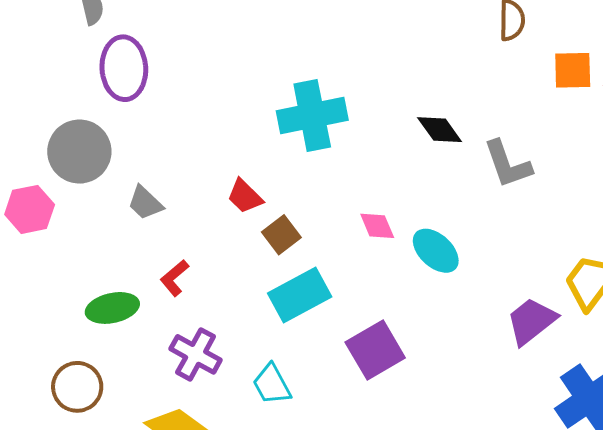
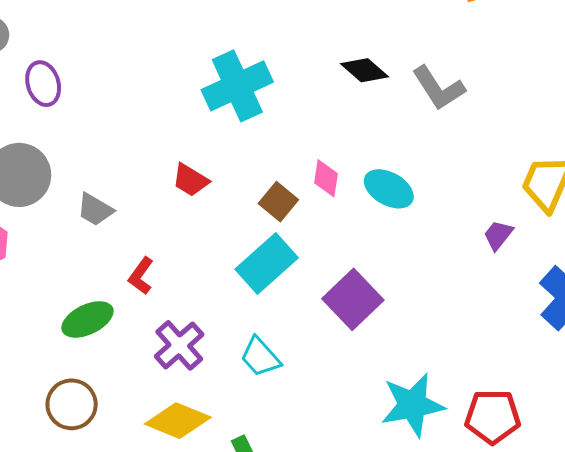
purple ellipse: (124, 68) -> (43, 84), size x0.7
pink diamond: (377, 226) -> (326, 178), turned 45
brown square: (281, 235) -> (278, 202), moved
purple trapezoid: (531, 321) -> (498, 235), size x0.6
purple cross: (196, 354) -> (179, 345), turned 33

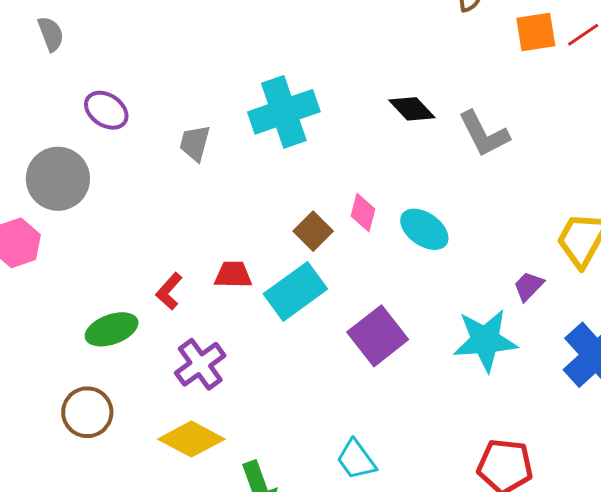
purple ellipse: (43, 84) -> (106, 110), moved, turned -45
red trapezoid: (190, 180) -> (233, 275), moved, turned 144
gray trapezoid: (95, 210) -> (195, 143), moved, turned 69
cyan trapezoid: (260, 357) -> (356, 460), moved
cyan star: (413, 405) -> (485, 340), moved

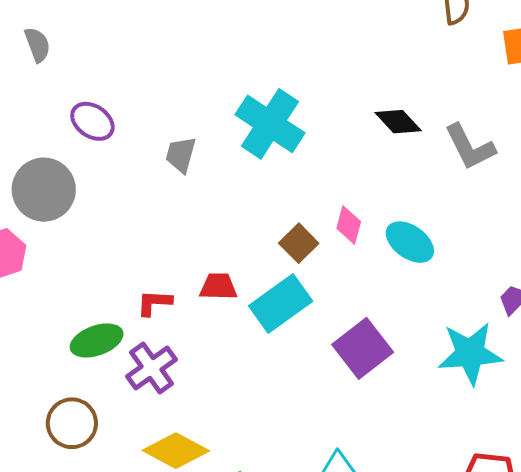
cyan cross: (284, 112) -> (270, 124), turned -38
red L-shape: (169, 291) -> (154, 303), turned 51
purple cross: (200, 364) -> (151, 368), moved

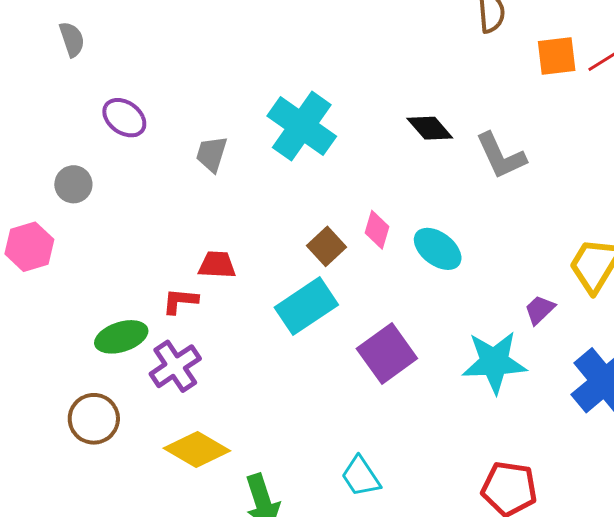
gray circle: (44, 190) -> (73, 184), size x0.6
red trapezoid: (218, 287) -> (217, 265), moved

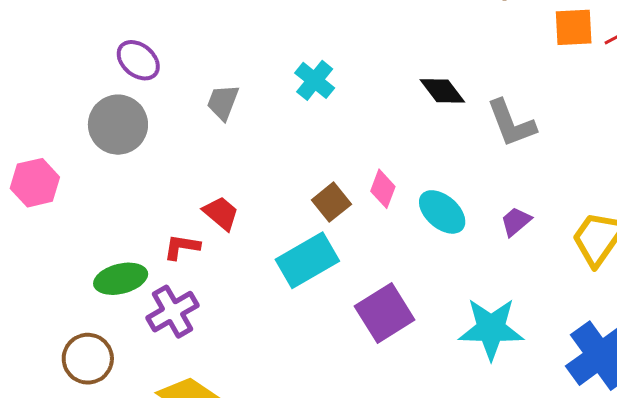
cyan cross: (302, 126) -> (315, 80), size x0.6
gray circle: (73, 184) -> (118, 125), moved, size x1.6
red trapezoid: (217, 265) -> (221, 213), turned 33
purple trapezoid: (540, 310) -> (516, 222), moved

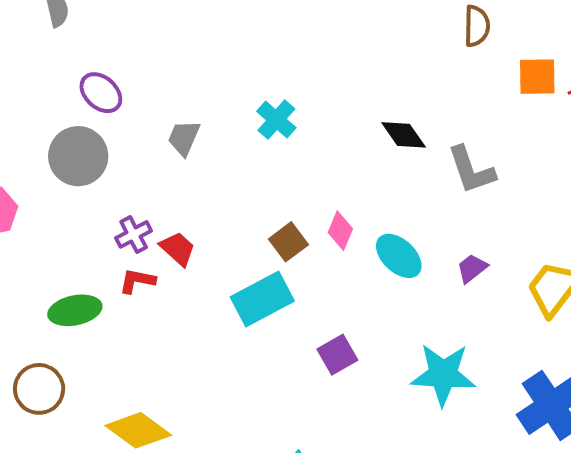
purple cross: (172, 312) -> (134, 234), moved, size x0.7
purple square: (385, 313) -> (337, 355), size x0.7

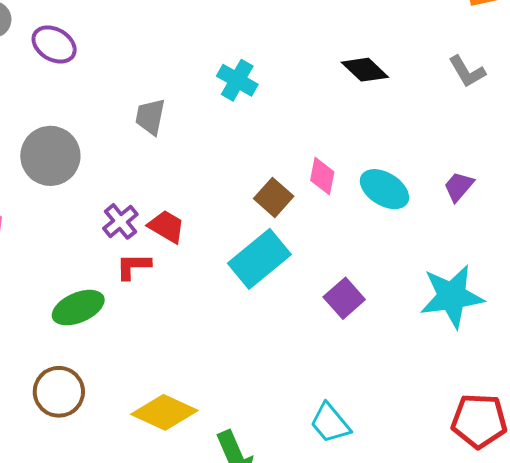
purple ellipse: (101, 93) -> (54, 44), moved
gray L-shape: (471, 170) -> (467, 72), moved, size x0.7

